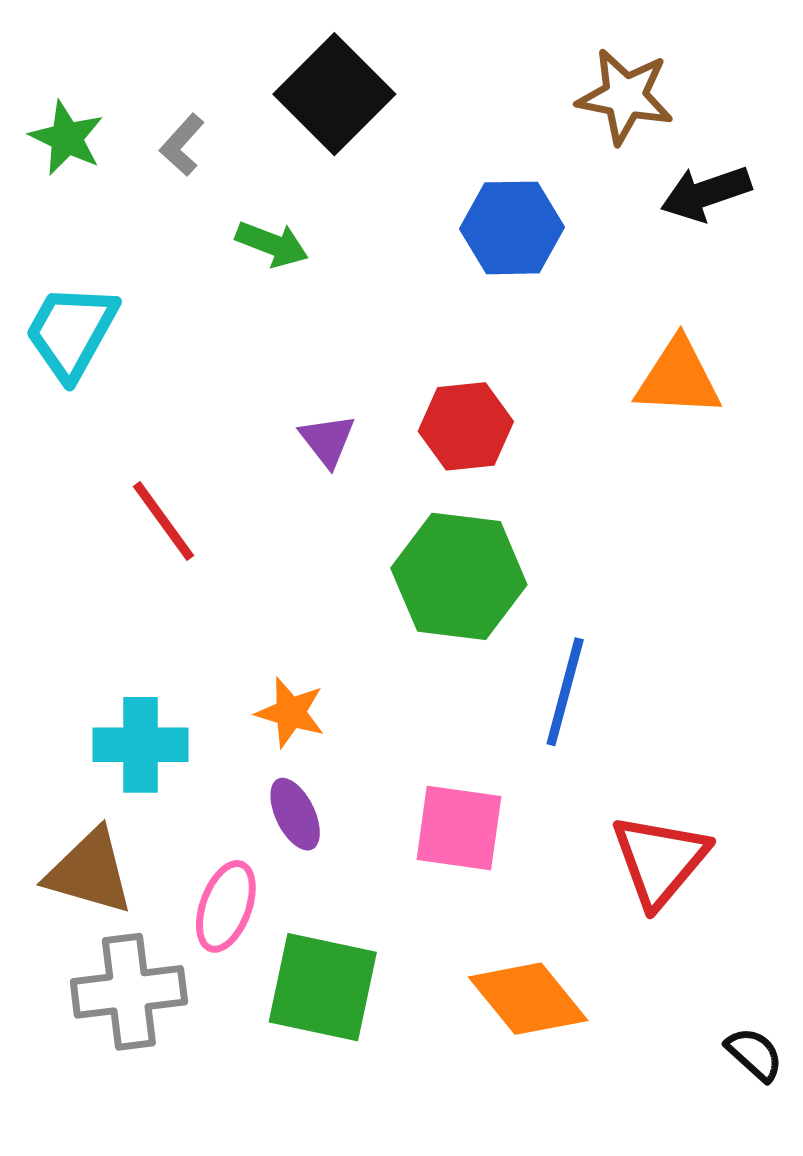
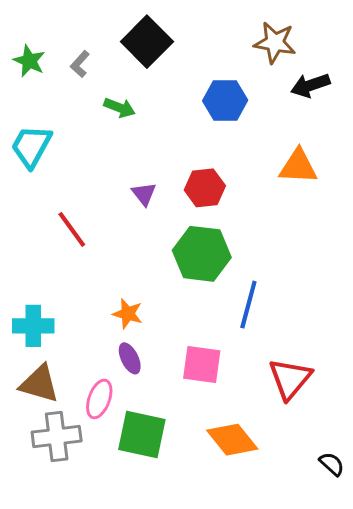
cyan cross: (140, 745) -> (33, 326), moved

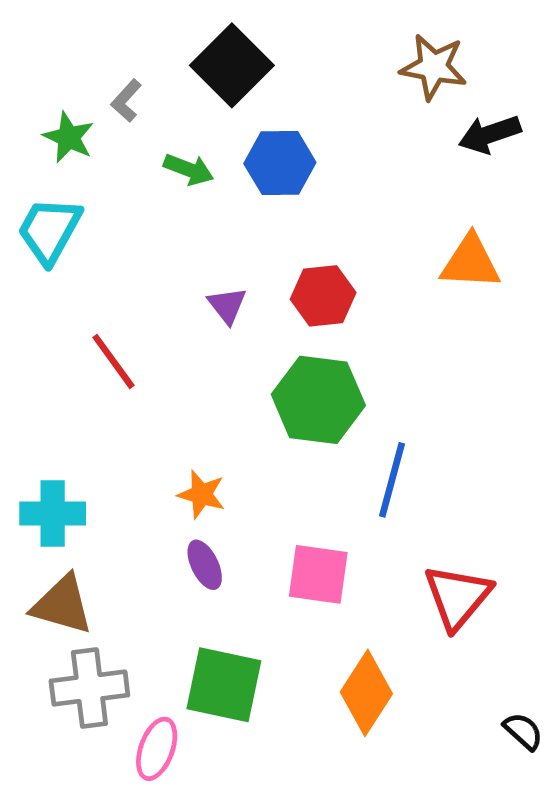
green star: (29, 61) -> (69, 137), moved
blue hexagon: (225, 101) -> (280, 163), moved
pink ellipse: (99, 399) -> (157, 749), moved
orange diamond: (232, 440) -> (366, 693), turned 72

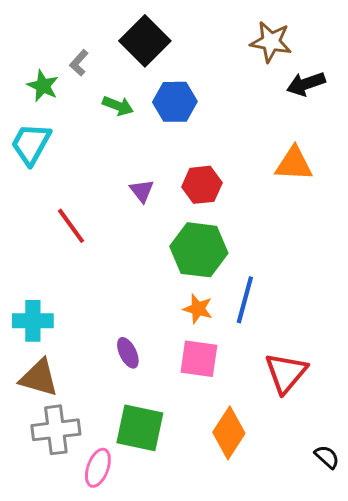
orange star: (201, 494) -> (198, 309), moved

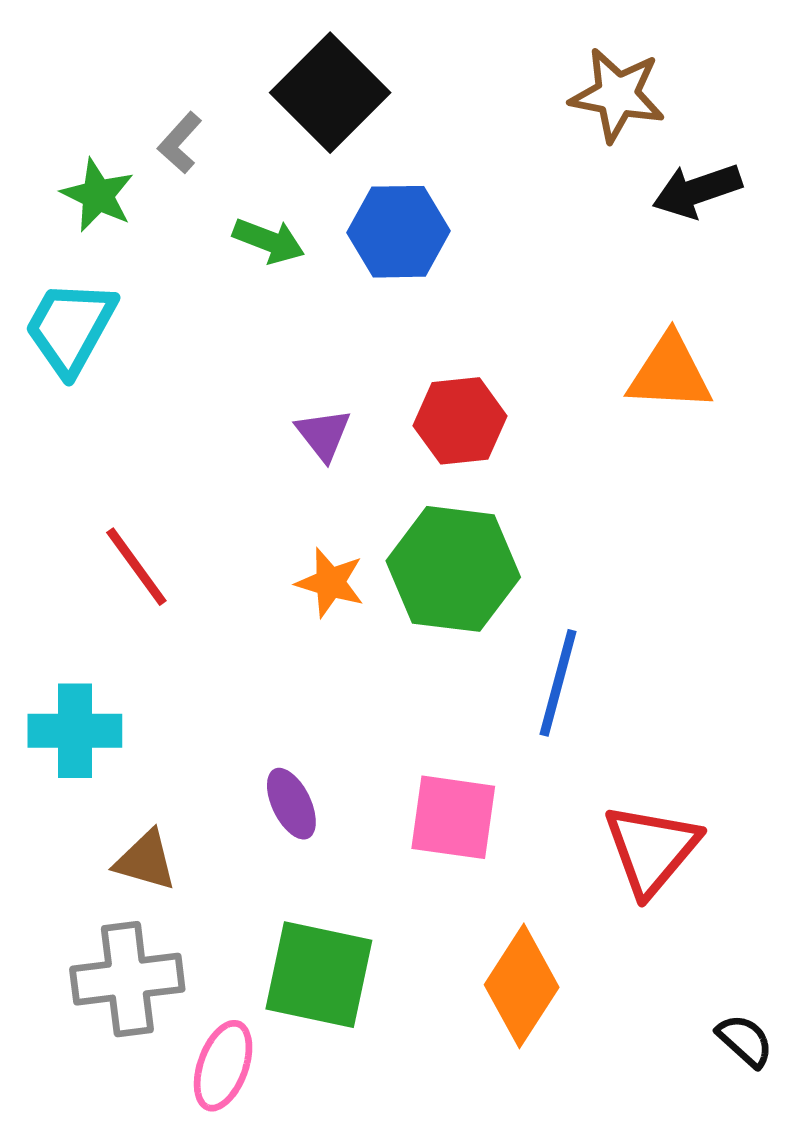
red line: (71, 226) -> (136, 567), moved
orange star: (198, 309) -> (330, 583), moved
brown triangle: (39, 378) -> (146, 861), moved, size x0.7

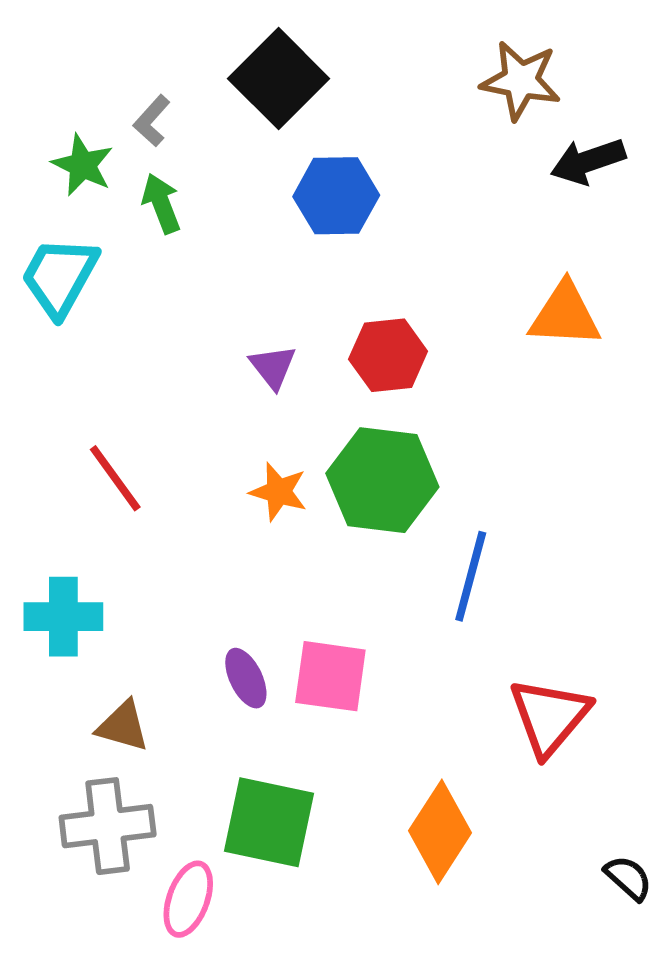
green arrow: (269, 241) -> (161, 203), moved, turned -132
pink square: (453, 817) -> (330, 676), moved

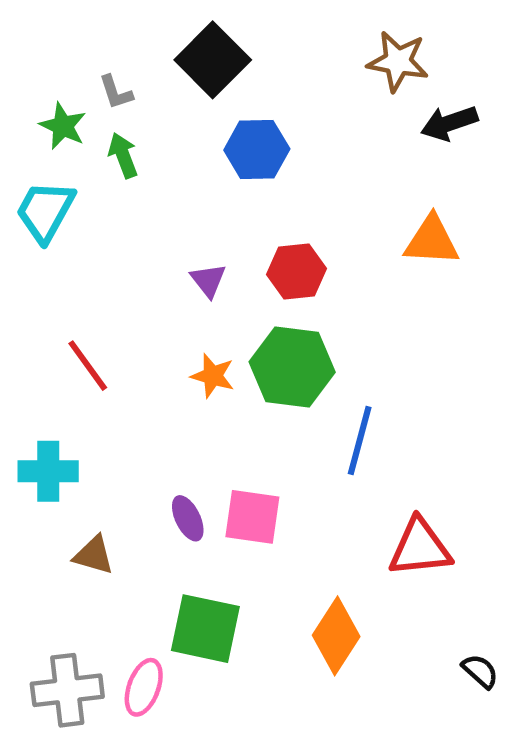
gray L-shape: (152, 121) -> (116, 92), turned -60
red triangle: (550, 717) -> (420, 548), turned 44
gray cross: (108, 826) -> (67, 690), moved

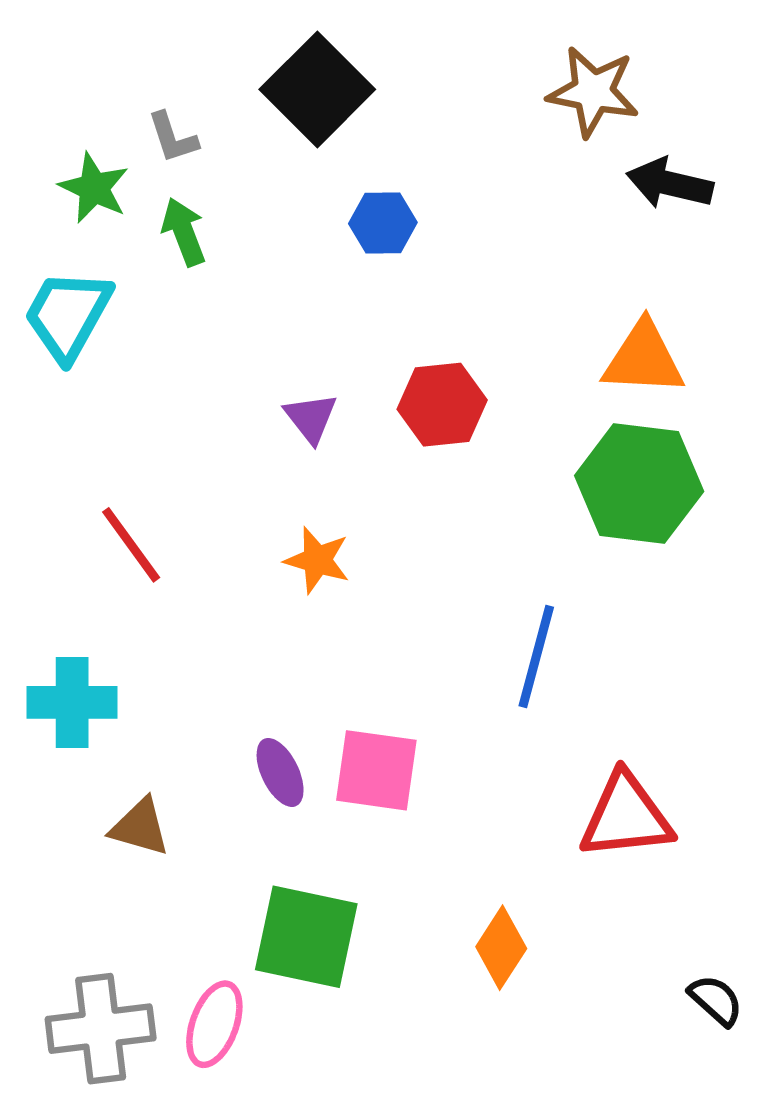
black arrow: (449, 123) -> (670, 184), turned 32
blue hexagon: (257, 150) -> (383, 223), size x0.7
green hexagon: (292, 367) -> (639, 484), moved
orange diamond: (336, 636) -> (501, 948), size x0.7

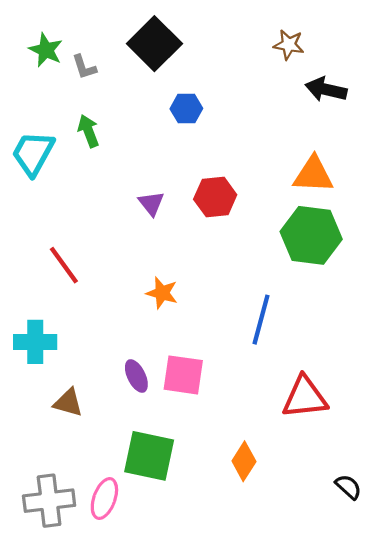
brown star: (593, 92) -> (289, 45), size x0.7
green star: (94, 188) -> (46, 50), moved
green arrow: (184, 232) -> (88, 131), moved
orange star: (317, 560) -> (162, 293), moved

